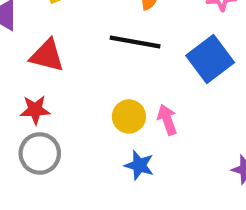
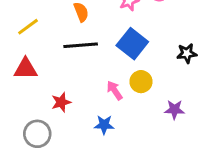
red star: (35, 110) -> (61, 102), moved
yellow circle: (129, 116) -> (141, 82), moved

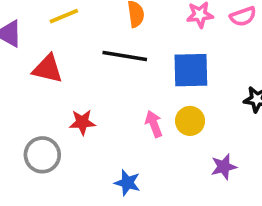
blue square: (132, 44) -> (191, 70), turned 36
purple star: (174, 110) -> (224, 167), turned -30
blue star: (104, 125) -> (127, 183), moved

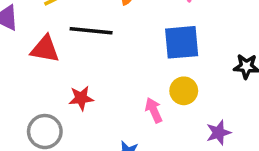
black line: (125, 56) -> (91, 31), moved
pink arrow: (154, 124) -> (154, 110), moved

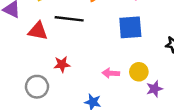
yellow circle: (184, 91) -> (139, 72), moved
pink arrow: (154, 110) -> (111, 73), turned -63

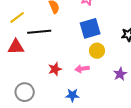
red star: (62, 64) -> (55, 69), moved
yellow circle: (139, 72) -> (97, 51), moved

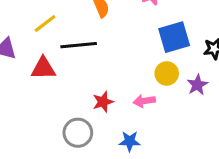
blue square: (90, 28) -> (174, 37), moved
purple star: (120, 74) -> (197, 85), moved
gray circle: (25, 92) -> (78, 133), moved

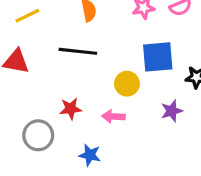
black line: (79, 45) -> (78, 51), moved
yellow circle: (167, 73) -> (127, 84), moved

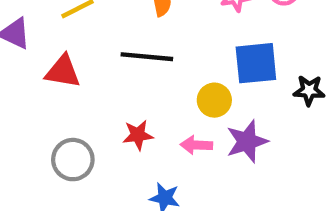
purple star: (172, 111) -> (247, 141), moved, size x1.4
gray circle: (38, 135) -> (73, 160), moved

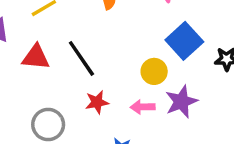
black line: (147, 57) -> (81, 58), moved, turned 54
blue square: (256, 63) -> (184, 41), turned -33

